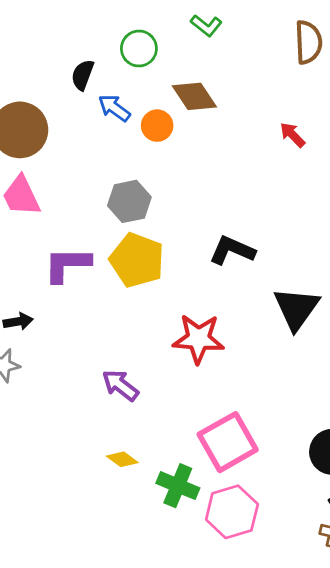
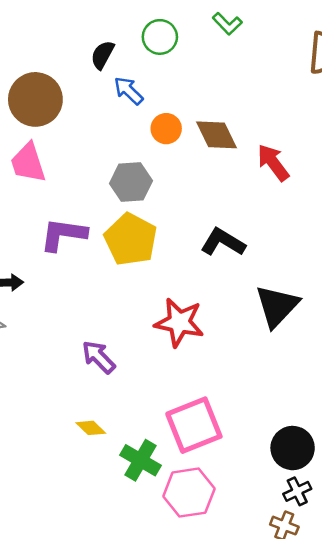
brown diamond: (194, 96) -> (217, 135), moved
orange circle: (157, 126) -> (166, 129), moved
red arrow: (292, 135) -> (273, 163), moved, size x1.4

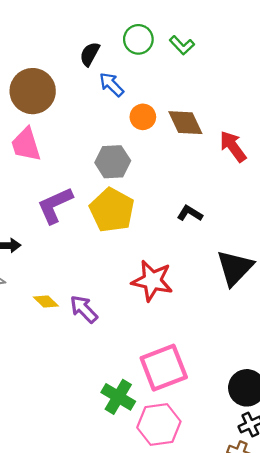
green L-shape: (227, 24) -> (182, 45), moved
purple L-shape: (63, 234) -> (55, 205), turned -33
black L-shape: (223, 242) -> (190, 213), size x0.7
yellow diamond: (91, 428) -> (46, 302), moved

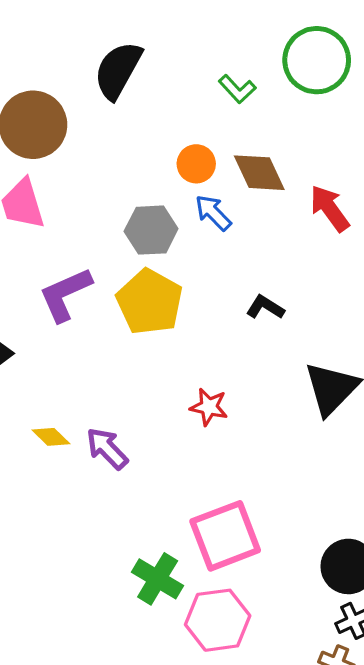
green circle: (138, 39) -> (317, 60), moved, size x1.5
green L-shape: (182, 45) -> (237, 89), moved
black semicircle: (90, 54) -> (118, 70), size x1.6
blue arrow: (111, 84) -> (213, 213), moved
red star: (152, 281) -> (209, 407), size x0.6

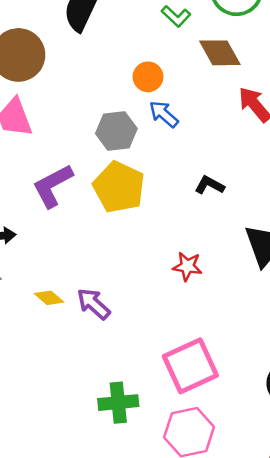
brown diamond: (259, 173) -> (220, 53), moved
red star: (209, 407) -> (187, 266), moved
green cross: (158, 579) -> (118, 403), moved, turned -33

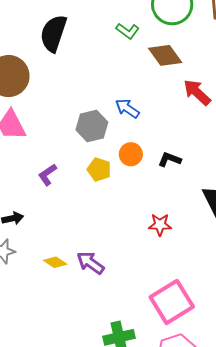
orange circle: (148, 77) -> (131, 154), moved
purple L-shape: (53, 186) -> (47, 175), size x0.6
yellow pentagon: (119, 187) -> (99, 169), size x0.6

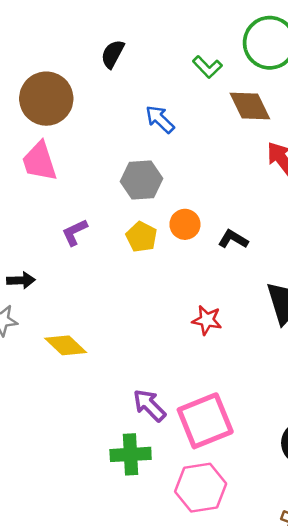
black semicircle: (53, 33) -> (113, 54), size x0.6
blue arrow: (127, 108) -> (160, 119), moved
yellow diamond: (55, 262) -> (66, 345), size x1.4
purple arrow: (90, 263) -> (149, 405), moved

